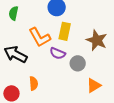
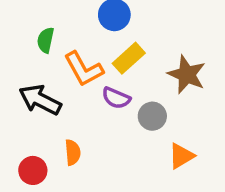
green semicircle: (13, 13) -> (46, 40), moved
yellow rectangle: (65, 31) -> (129, 58), turned 36

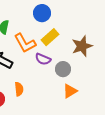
brown star: (187, 75) -> (82, 46), turned 30
orange triangle: (181, 156) -> (70, 91), moved

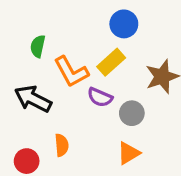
blue circle: (42, 13) -> (124, 24), moved
orange triangle: (70, 91) -> (129, 153), moved

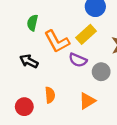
black arrow: (33, 99) -> (29, 61), size x0.7
orange triangle: (129, 153) -> (87, 101), moved

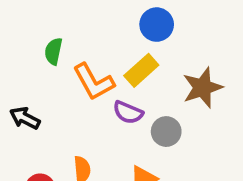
black arrow: (29, 61) -> (25, 118), moved

